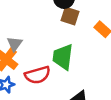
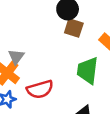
green trapezoid: (63, 57) -> (88, 71), moved

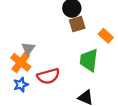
brown square: (74, 28) -> (77, 24), turned -35

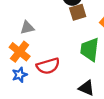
gray triangle: (28, 49) -> (27, 28), moved, turned 40

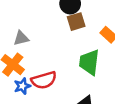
blue star: (20, 75) -> (22, 86), moved

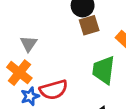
gray triangle: (21, 38) -> (29, 44), turned -42

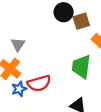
brown square: (89, 25) -> (81, 21), moved

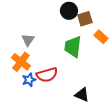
green trapezoid: (81, 67) -> (73, 47), moved

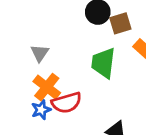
orange cross: (21, 62) -> (47, 87), moved

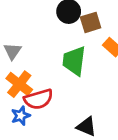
blue star: (41, 110) -> (21, 116), moved

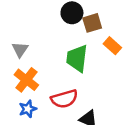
red semicircle: (38, 99) -> (64, 99), moved

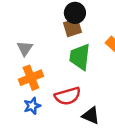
brown square: (92, 23) -> (73, 28), moved
orange cross: (26, 80) -> (31, 78), turned 30

